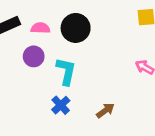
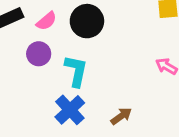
pink semicircle: (40, 28) -> (46, 21), turned 138
blue cross: (61, 105) -> (70, 110), size x1.4

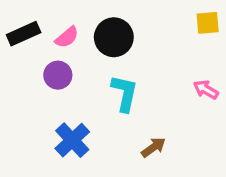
cyan L-shape: (76, 71) -> (125, 93), moved
blue cross: (70, 110) -> (72, 140), moved

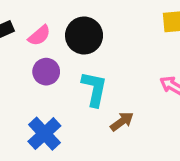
purple circle: (58, 75) -> (46, 72), moved
brown arrow: (153, 147) -> (122, 122), moved

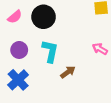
purple circle: (46, 72) -> (19, 50), moved

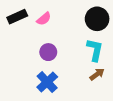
black circle: (44, 17) -> (97, 19), moved
cyan L-shape: (50, 51) -> (95, 50), moved

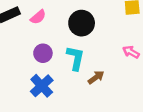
black circle: (97, 19) -> (82, 23), moved
cyan L-shape: (95, 50) -> (76, 58), moved

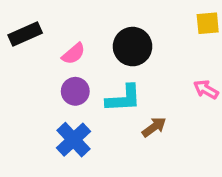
pink semicircle: (38, 17) -> (73, 54), moved
cyan L-shape: (76, 58) -> (124, 98), turned 75

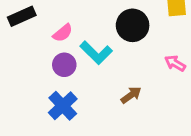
black circle: (133, 47) -> (133, 25), moved
cyan L-shape: (124, 98) -> (96, 53), moved, turned 48

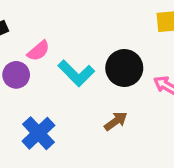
black circle: (133, 25) -> (124, 68), moved
purple circle: (64, 65) -> (16, 75), moved

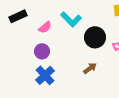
cyan L-shape: (76, 73) -> (71, 19), moved
purple circle: (16, 75) -> (42, 51), moved

